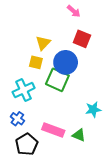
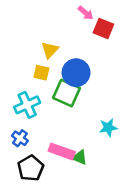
red square: (82, 39) -> (103, 28), moved
green triangle: (79, 135) -> (80, 157), moved

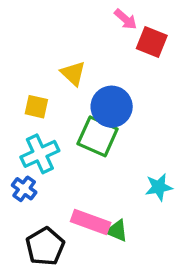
yellow triangle: (50, 50) -> (73, 73), turned -30
yellow square: (41, 73) -> (36, 107), moved
blue cross: (20, 138) -> (24, 189), moved

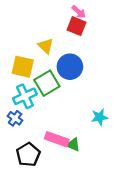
red square: (152, 42) -> (77, 26), moved
yellow square: (36, 107) -> (23, 67), size x1.5
green square: (98, 136) -> (47, 83), moved, turned 35

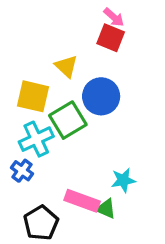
cyan star: (100, 117) -> (123, 180), moved

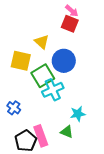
cyan cross: (36, 139) -> (53, 90), moved
pink rectangle: (82, 201) -> (41, 136), moved, turned 50

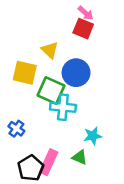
green square: (43, 76) -> (51, 91), turned -35
cyan cross: (53, 90) -> (63, 107), turned 30
pink rectangle: (41, 136) -> (49, 162), turned 45

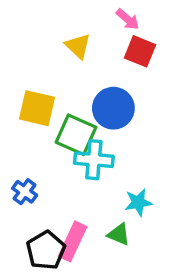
red square: (83, 29) -> (140, 51), moved
yellow triangle: (50, 50) -> (78, 46), moved

